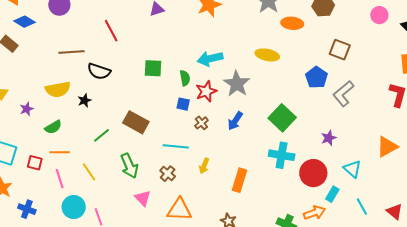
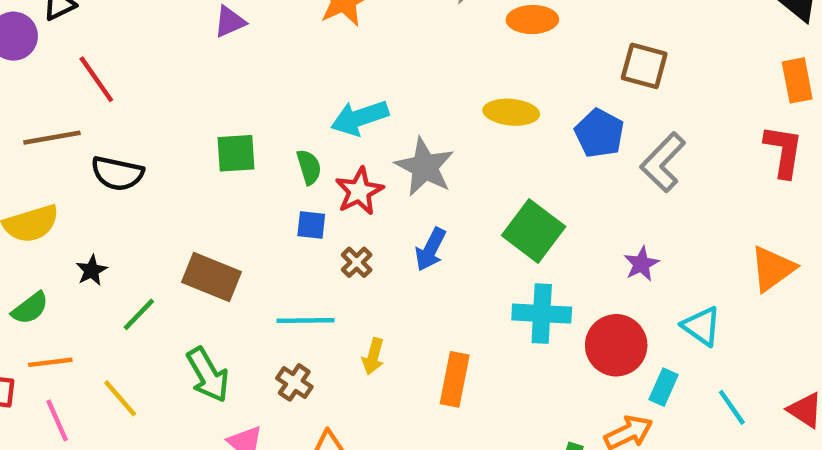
red line: (111, 31) -> (96, 79), moved
yellow ellipse: (267, 55) -> (511, 112), moved
black star: (85, 100) -> (92, 270), moved

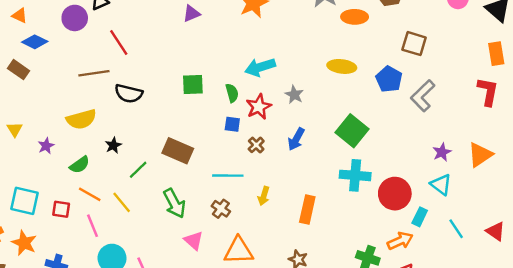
gray star: (425, 167) -> (294, 95), size x0.6
purple star: (641, 264) -> (442, 152), moved
orange line: (50, 362) -> (90, 194), turned 35
yellow line: (120, 398) -> (122, 202), moved

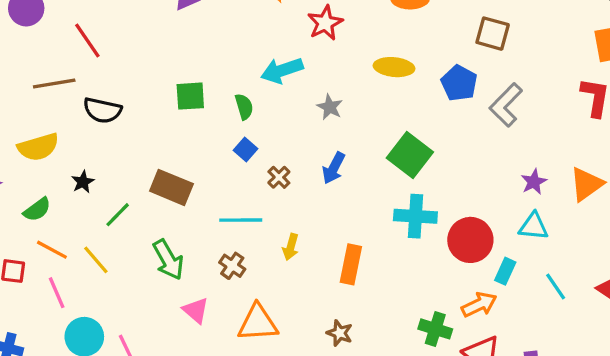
red star: (259, 107) -> (325, 23), moved
blue square: (232, 124) -> (246, 149), turned 35
cyan triangle: (441, 185) -> (534, 226), turned -30

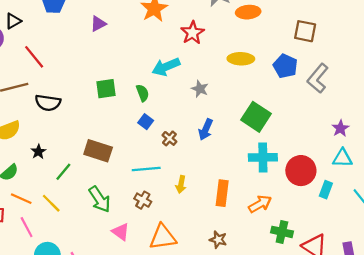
orange arrow: (479, 305) -> (260, 204), moved

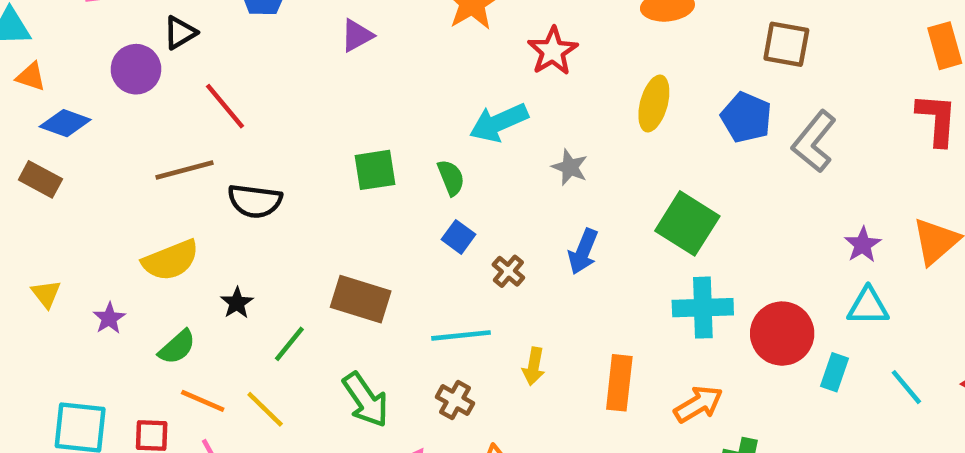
yellow ellipse: (241, 59) -> (654, 103), turned -75

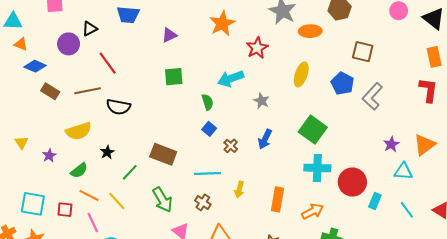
green square: (375, 170) -> (174, 77), moved
brown rectangle: (40, 179) -> (50, 91), moved
cyan triangle: (868, 306) -> (403, 171), moved

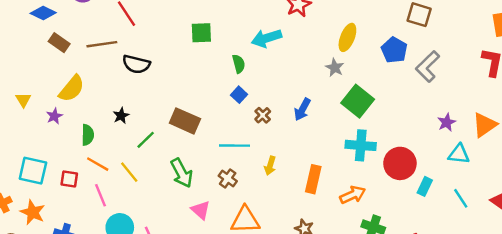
gray star: (261, 101) -> (335, 68), moved
yellow semicircle: (79, 131) -> (72, 89), moved, turned -35
green semicircle: (79, 170) -> (88, 135), turned -54

